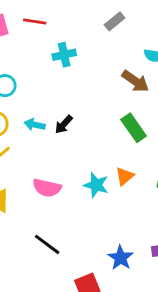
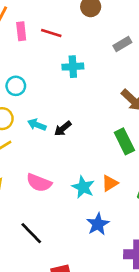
blue star: (121, 258) -> (98, 224), moved

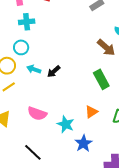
cyan cross: (73, 67) -> (27, 22), moved
cyan circle: (16, 86) -> (21, 47), moved
cyan star: (83, 187) -> (66, 124), moved

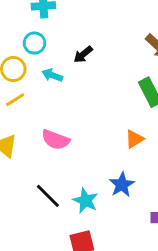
black arrow: (54, 71) -> (83, 54), moved
cyan star: (66, 124) -> (85, 201), moved

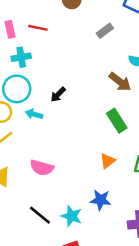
cyan circle: (34, 43) -> (17, 89), size x1.5
blue star: (122, 185) -> (101, 200), turned -30

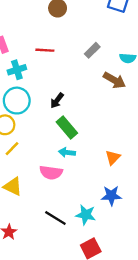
red line: (38, 28) -> (45, 50), moved
gray rectangle: (105, 31) -> (92, 50), moved
cyan arrow: (34, 114) -> (67, 152), moved
green rectangle: (117, 121) -> (67, 128), moved

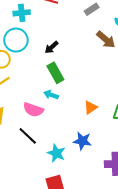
black line: (55, 218) -> (28, 136), moved

